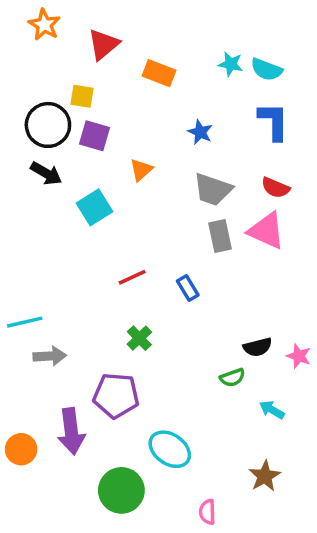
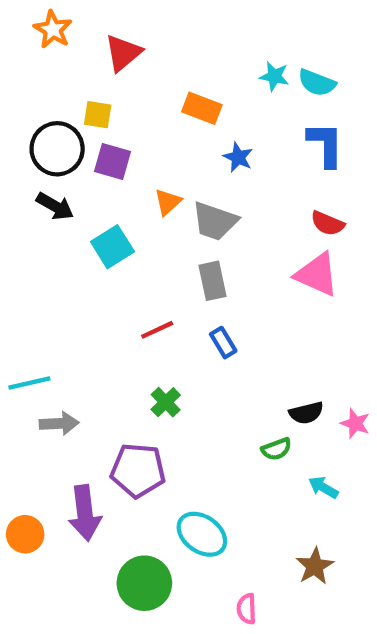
orange rectangle: (159, 73) -> (202, 108), moved
gray trapezoid: (213, 189) -> (215, 221), moved
gray rectangle: (220, 236) -> (213, 281), moved

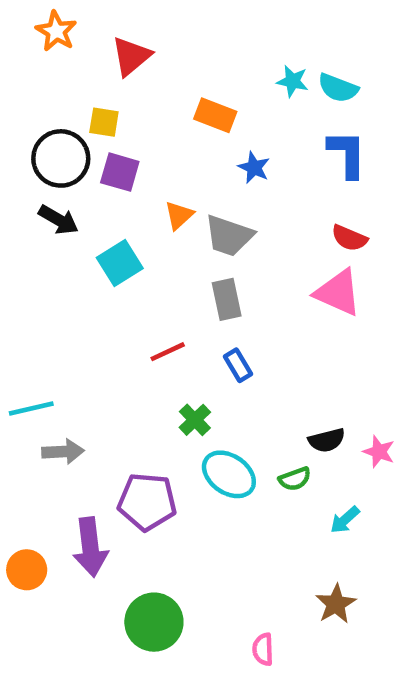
green cross: (166, 402) -> (195, 420), moved
cyan arrow: (323, 487) -> (345, 520), turned -72
cyan ellipse: (202, 534) -> (229, 474), moved

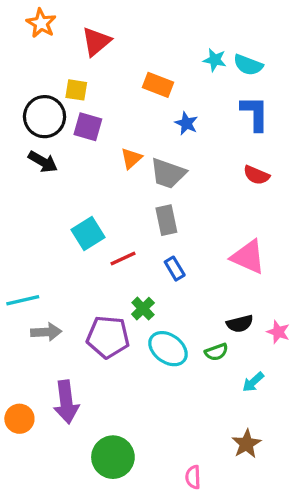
cyan square: (120, 263) -> (88, 233), moved
pink triangle: (338, 293) -> (248, 257), moved
purple pentagon: (147, 502) -> (108, 337), moved

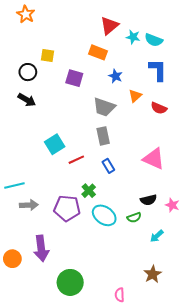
red triangle: (96, 42) -> (109, 26), moved
black circle: (45, 117) -> (28, 72), size x0.7
purple square: (88, 127) -> (74, 78), moved
orange triangle: (131, 158) -> (135, 96), moved

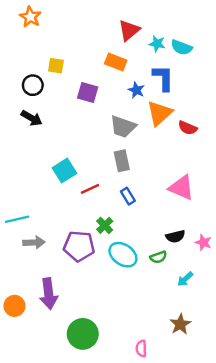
blue L-shape: (158, 70) -> (163, 78), moved
orange triangle: (135, 96) -> (160, 113), size x1.6

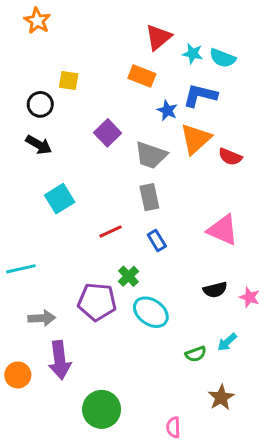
blue L-shape: (163, 78) -> (200, 95), turned -76
purple square: (88, 92) -> (108, 133), moved, turned 30
cyan square: (64, 171) -> (60, 199), moved
gray arrow: (34, 242) -> (42, 318), moved
green semicircle: (158, 257) -> (196, 354), moved

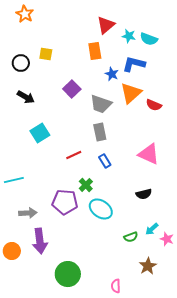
orange rectangle: (142, 76) -> (95, 51), turned 60
black circle: (40, 104) -> (21, 63), moved
pink star: (250, 297) -> (167, 239), moved

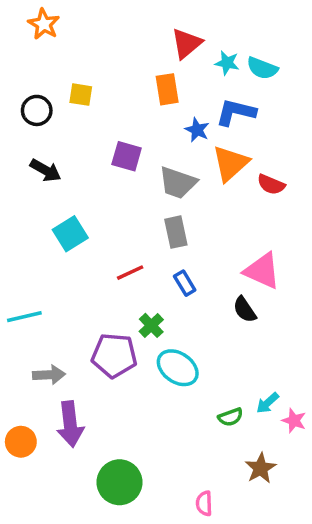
purple square: (72, 89) -> (127, 156), turned -30
black semicircle: (144, 194) -> (245, 310), moved, turned 70

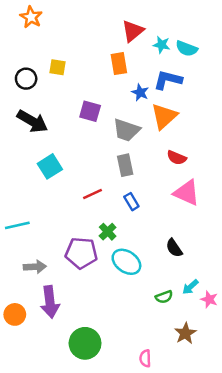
black arrow: (45, 170) -> (32, 121), size x1.4
red semicircle: (271, 184) -> (177, 158), moved
black semicircle: (245, 310) -> (174, 248), moved

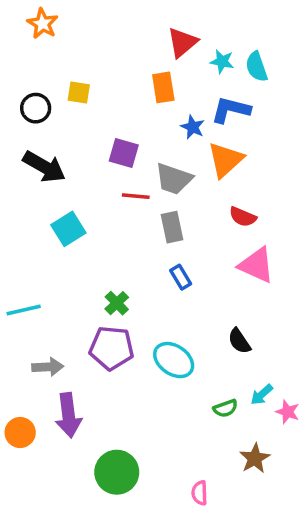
cyan semicircle: (187, 49) -> (257, 67), turned 50
red line: (93, 194) -> (136, 196), moved, turned 30
green cross: (108, 232) -> (117, 303), moved

